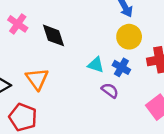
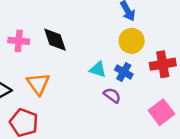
pink cross: (18, 24) -> (19, 41), moved, turned -30

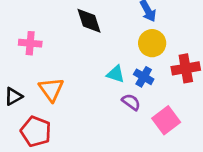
black diamond: (55, 40) -> (89, 21), moved
pink square: (161, 112) -> (166, 120), moved

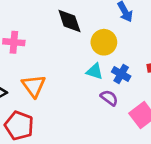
yellow circle: (152, 43) -> (104, 42), moved

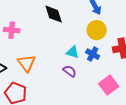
yellow circle: (104, 42) -> (97, 30), moved
purple semicircle: (109, 98) -> (70, 71), moved

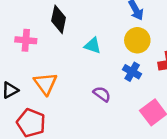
black diamond: (54, 14) -> (59, 19), moved, turned 30
cyan triangle: (73, 52) -> (93, 46), moved

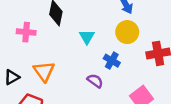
cyan triangle: (93, 46) -> (87, 37), turned 42
blue cross: (132, 72) -> (112, 61), moved

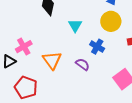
pink cross: (26, 32) -> (24, 47), moved, turned -35
orange triangle: (44, 71) -> (52, 60), moved

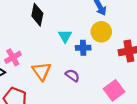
blue cross: (97, 47) -> (83, 48), moved, turned -32

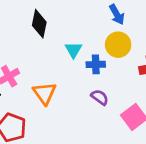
purple semicircle: (72, 75) -> (100, 97), moved

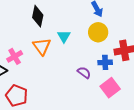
blue cross: (96, 64) -> (105, 62), moved
orange triangle: (45, 93) -> (42, 46), moved

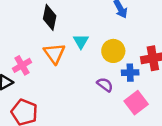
yellow circle: (98, 32) -> (113, 51), moved

